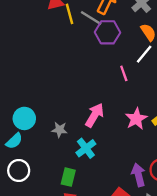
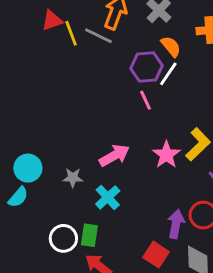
purple hexagon: (107, 32) -> (147, 67), moved
pink arrow: (95, 115) -> (114, 155), turned 35
white circle: (19, 170) -> (63, 238), moved
purple arrow: (138, 175) -> (176, 224), turned 30

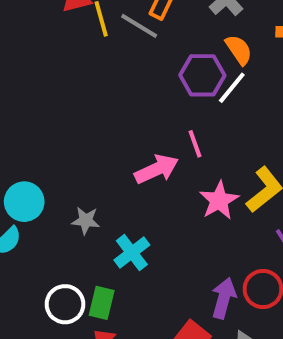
pink line: (145, 100) -> (195, 144), moved
pink arrow: (114, 155) -> (157, 169), moved

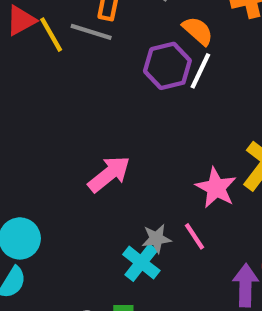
pink line: (195, 144) -> (194, 236), moved
pink arrow: (157, 169) -> (109, 174), moved
gray star: (86, 221) -> (156, 239), moved

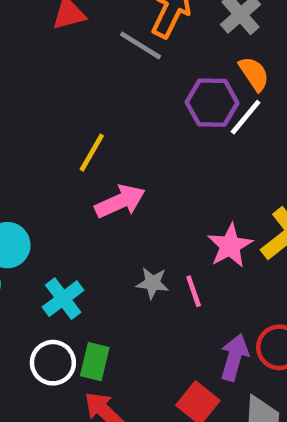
yellow line: (51, 35) -> (92, 153), moved, turned 45
cyan cross: (141, 263) -> (63, 299), moved

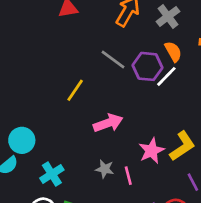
gray line: (140, 45) -> (113, 59), moved
pink arrow: (120, 201) -> (108, 123), moved

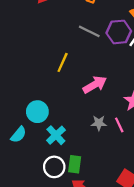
cyan circle: (22, 140) -> (37, 112), moved

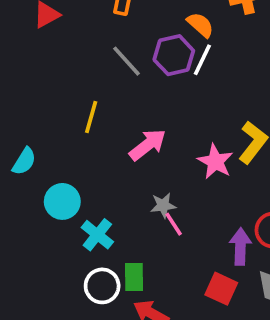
gray line: (89, 31) -> (126, 61), turned 30
pink line: (119, 125) -> (174, 224), moved
cyan semicircle: (18, 135) -> (24, 161), moved

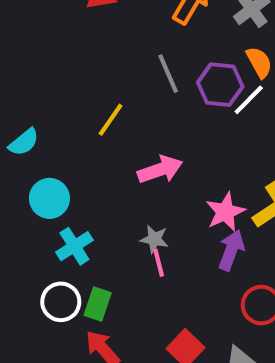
purple arrow: (240, 247) -> (231, 250), moved

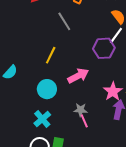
gray line: (168, 74) -> (64, 21), moved
purple hexagon: (220, 85) -> (104, 48), moved
cyan circle: (49, 198) -> (47, 89), moved

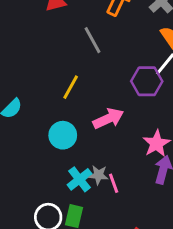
gray star: (80, 110) -> (98, 175), moved
cyan cross: (42, 119) -> (80, 179), moved

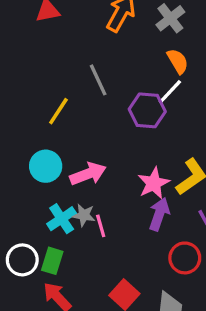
gray line: (93, 40) -> (98, 80), moved
pink arrow: (108, 119) -> (88, 174), moved

